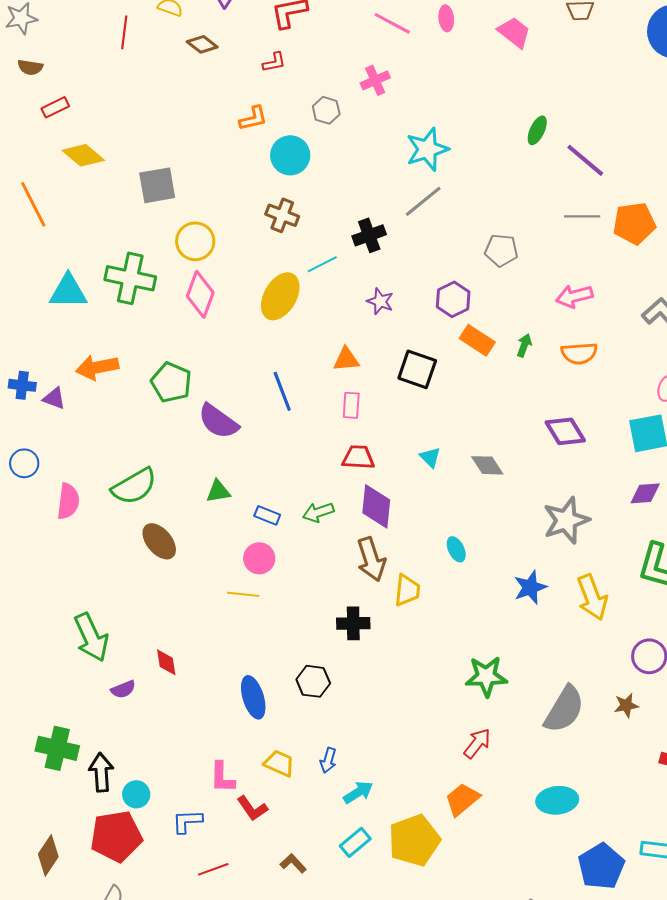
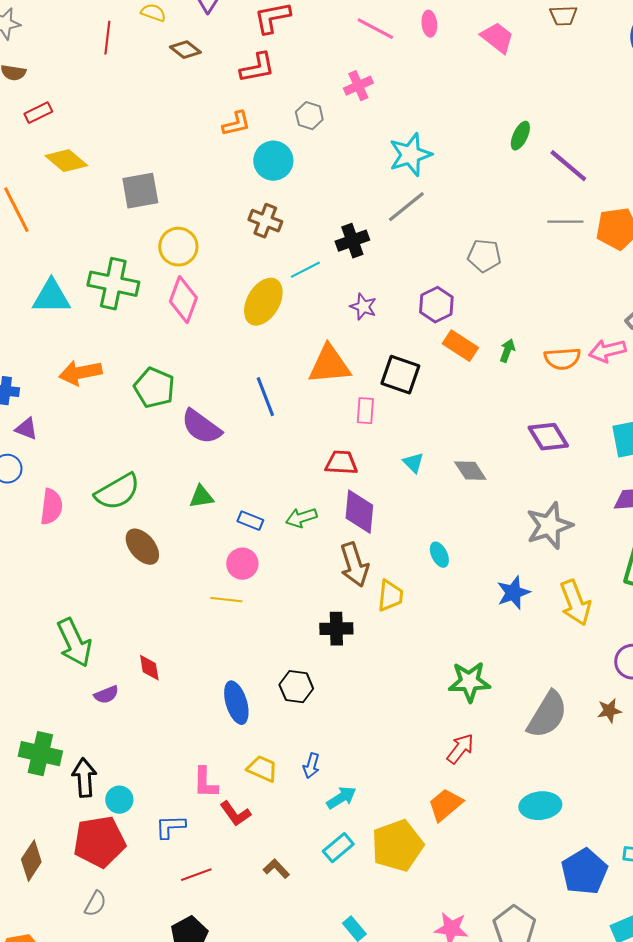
red L-shape: (274, 62) -> (257, 68), size x1.5
pink arrow: (574, 296) -> (607, 351), moved
orange triangle: (346, 359) -> (329, 365), size x1.6
purple triangle: (54, 398) -> (26, 429), moved
pink rectangle: (351, 405) -> (365, 411), moved

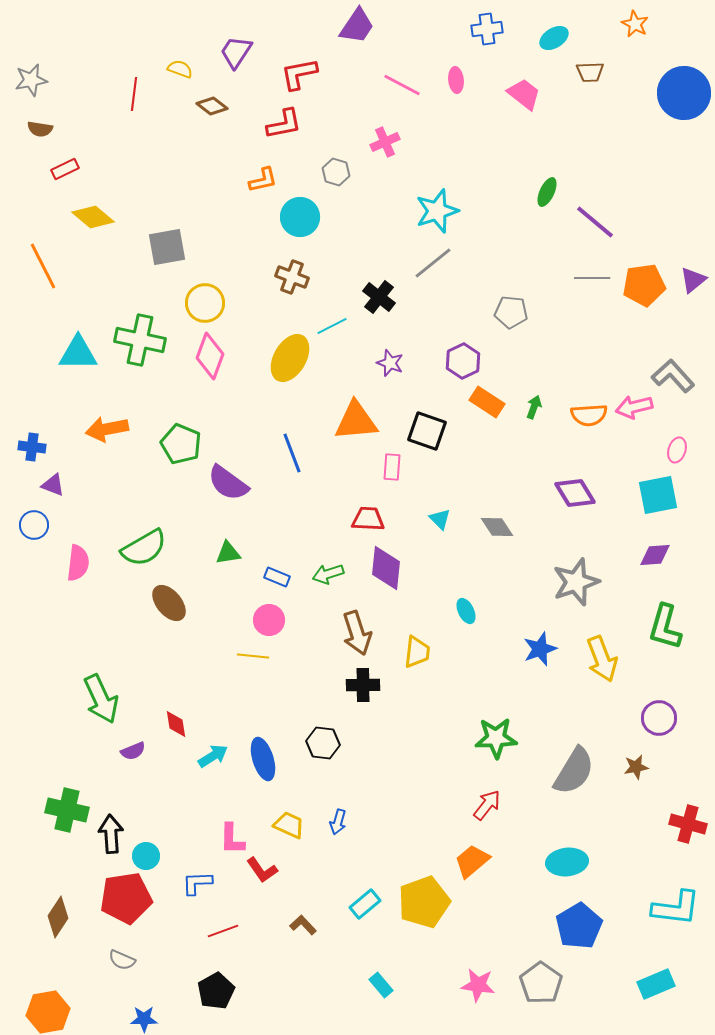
black cross: (352, 241) -> (379, 297), turned -32
brown arrow: (354, 565) -> (357, 633), moved
cyan arrow: (341, 798) -> (213, 756), moved
blue pentagon: (584, 872) -> (579, 926), moved
gray semicircle: (95, 904) -> (122, 960), turned 84

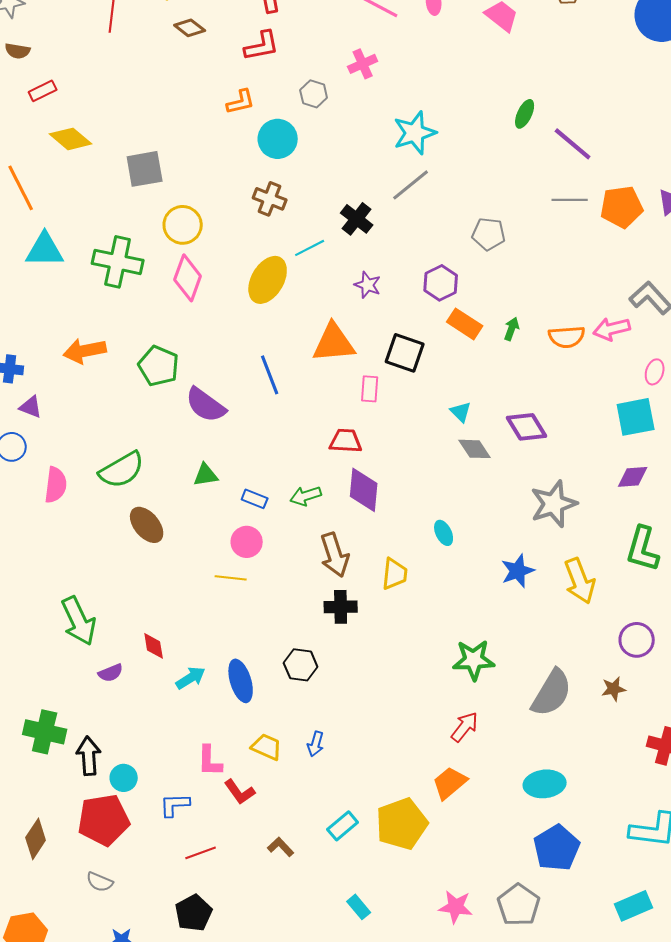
cyan triangle: (78, 353) -> (45, 250), moved
purple diamond: (575, 493) -> (527, 427), moved
cyan triangle: (440, 519) -> (461, 412), moved

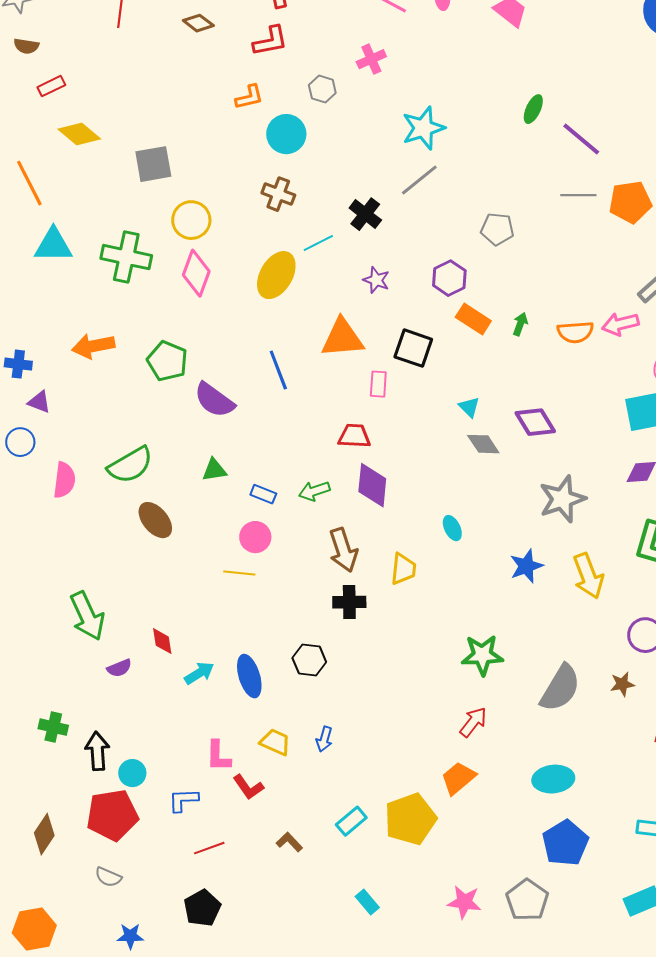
green cross: (45, 732) -> (53, 727), size x0.7

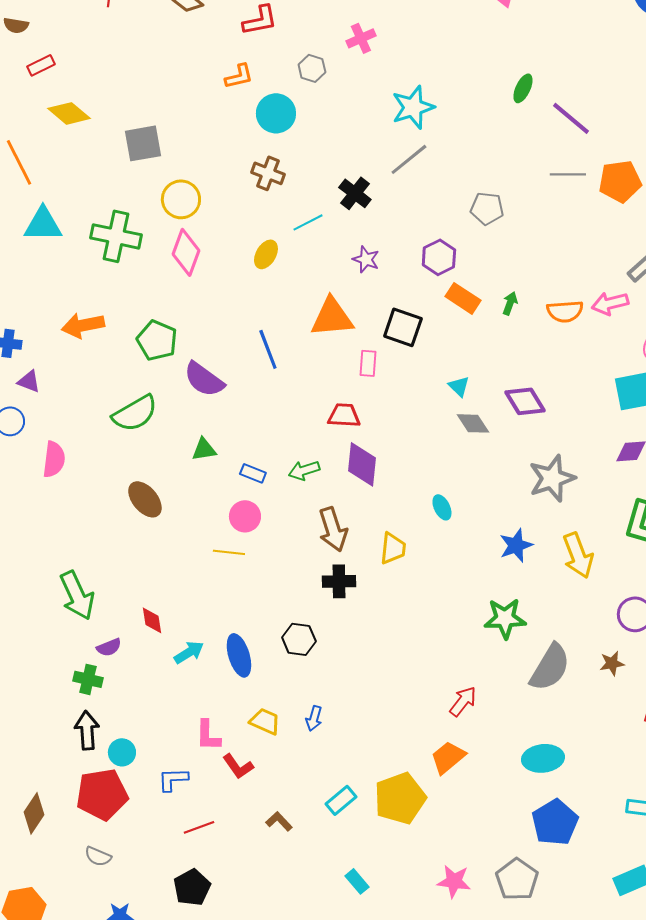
yellow ellipse: (276, 275) -> (266, 254), size x0.6
green semicircle: (130, 465) -> (135, 413), moved
green star: (482, 655) -> (505, 618), moved
green cross: (53, 727) -> (88, 679), moved

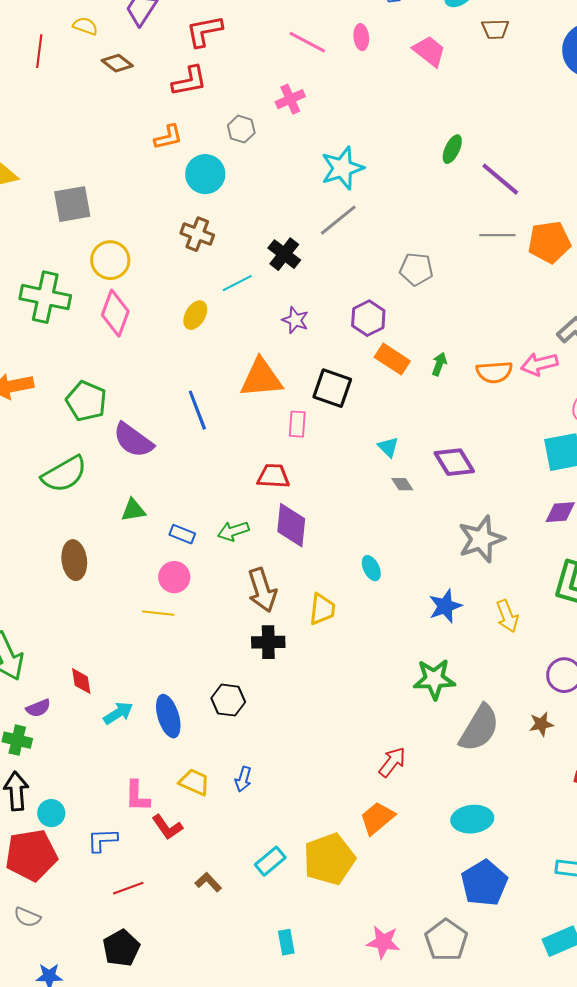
gray diamond: (473, 423) -> (402, 484), size x0.7
brown ellipse: (145, 499) -> (74, 560), turned 33
yellow arrow: (578, 555) -> (507, 616), size x0.7
cyan rectangle: (357, 881) -> (286, 942), turned 30

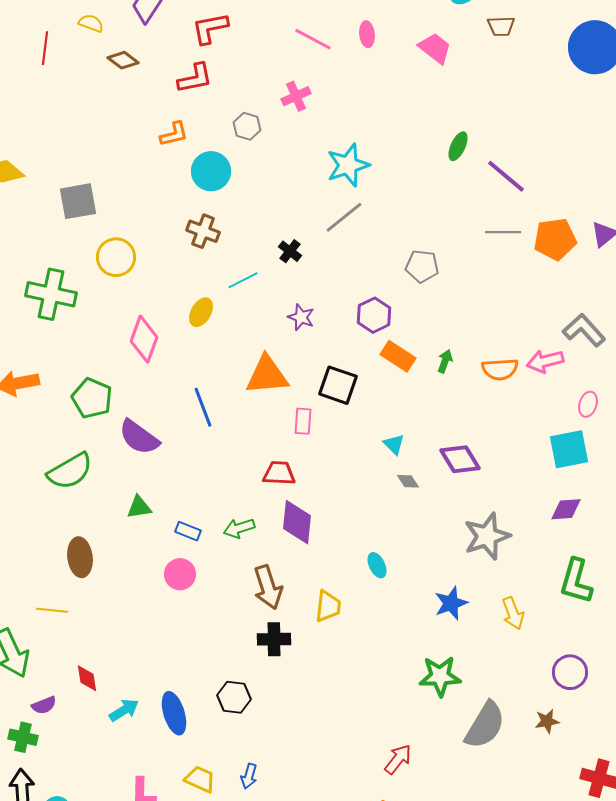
black cross: (284, 254) -> (290, 251), size x0.7
pink diamond: (115, 313) -> (144, 339), moved
yellow line: (158, 613) -> (52, 610), moved

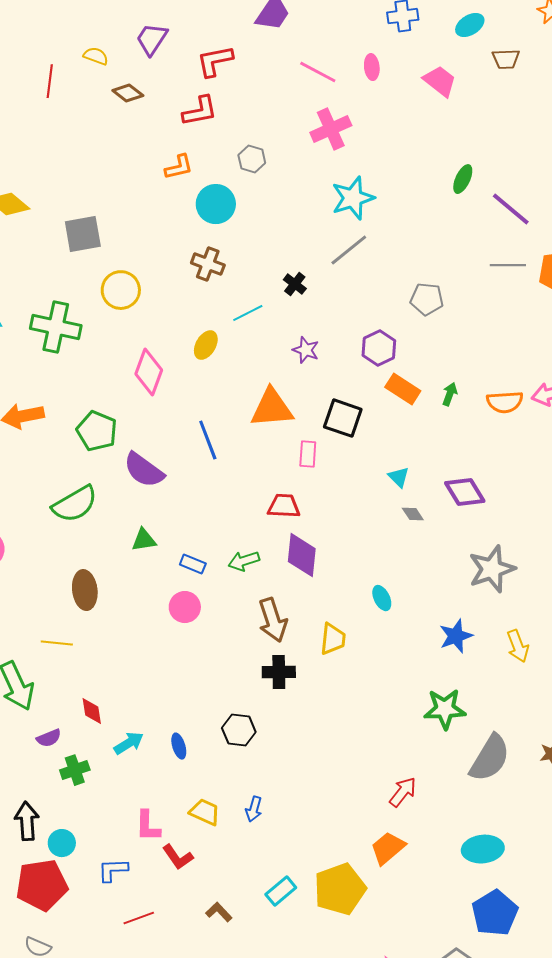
pink cross: (296, 96) -> (331, 129), moved, size x1.4
blue ellipse: (174, 713) -> (179, 746), size x0.6
green cross: (23, 737) -> (75, 770), moved, turned -32

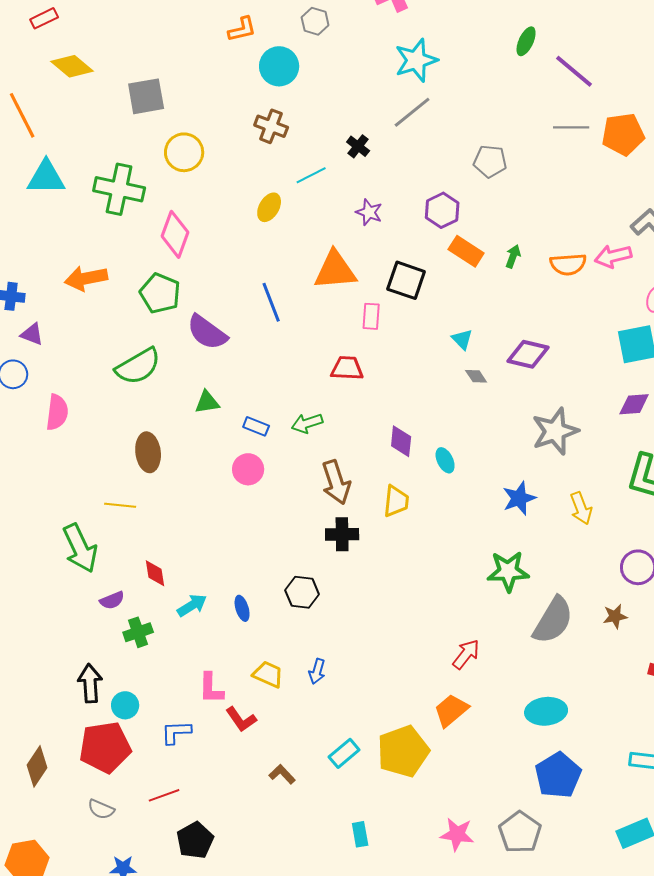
pink diamond: (149, 372) -> (175, 234), moved
purple diamond: (465, 492) -> (528, 354), turned -45
purple diamond: (302, 555) -> (401, 441), moved, size x0.7
red line: (139, 918) -> (164, 795), moved

